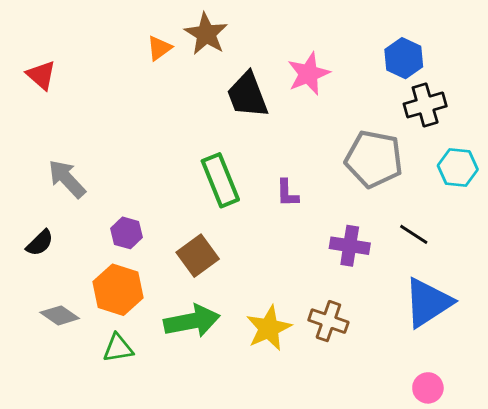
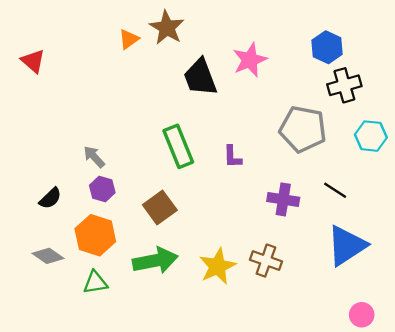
gray arrow: (67, 179) -> (94, 157), moved, size x0.7
black semicircle: (40, 243) -> (50, 198), moved
pink circle: (428, 388) -> (362, 315), moved

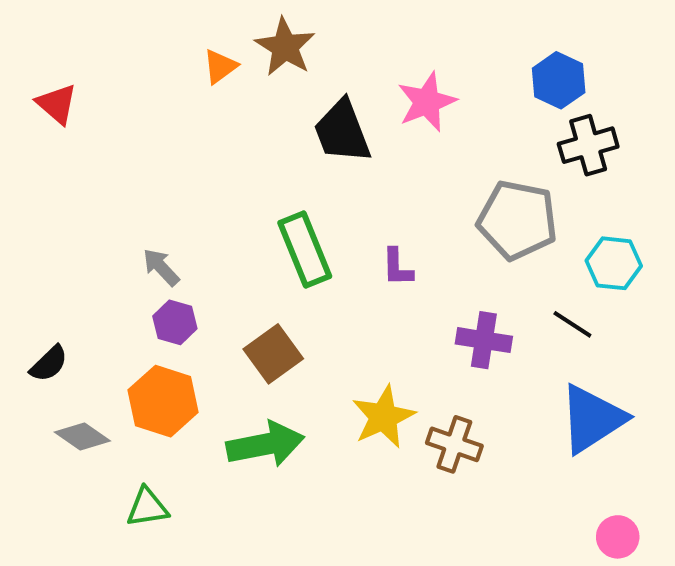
cyan hexagon: (371, 136) -> (614, 263), moved
black semicircle: (50, 198) -> (49, 364), moved
yellow star: (218, 266) -> (383, 417), moved
green triangle: (95, 282) -> (147, 507), moved

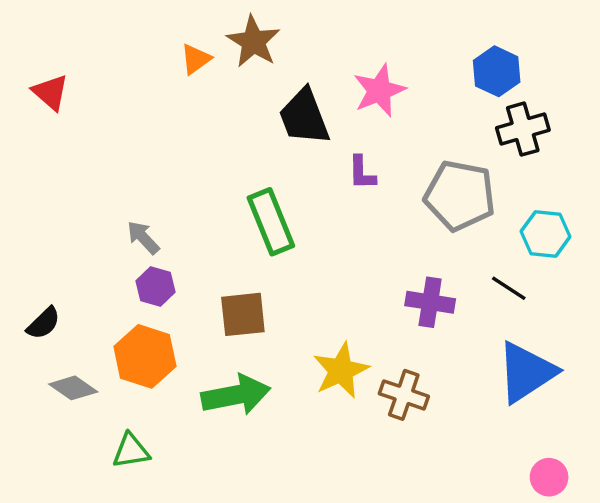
purple L-shape: (397, 267) -> (362, 173), moved
brown square: (273, 354) -> (243, 314), turned 30

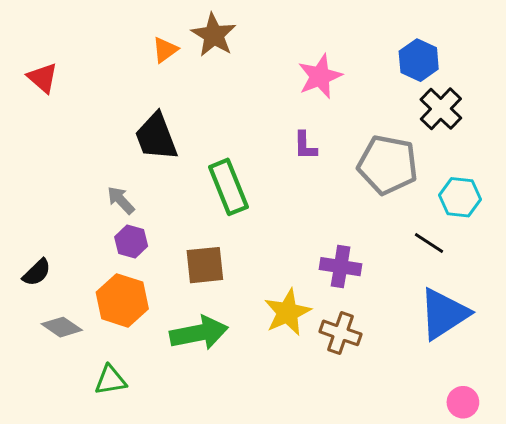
black trapezoid: (304, 117) -> (156, 137), moved
black cross: (523, 129) -> (441, 109), turned -30
purple cross: (430, 302) -> (341, 267), moved

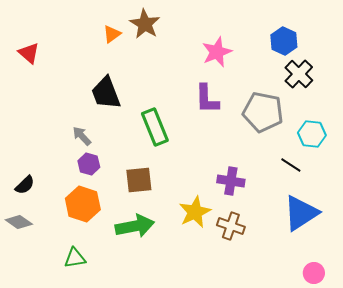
purple L-shape: (305, 146) -> (207, 99), size x1.5
gray diamond: (62, 327) -> (19, 222), moved

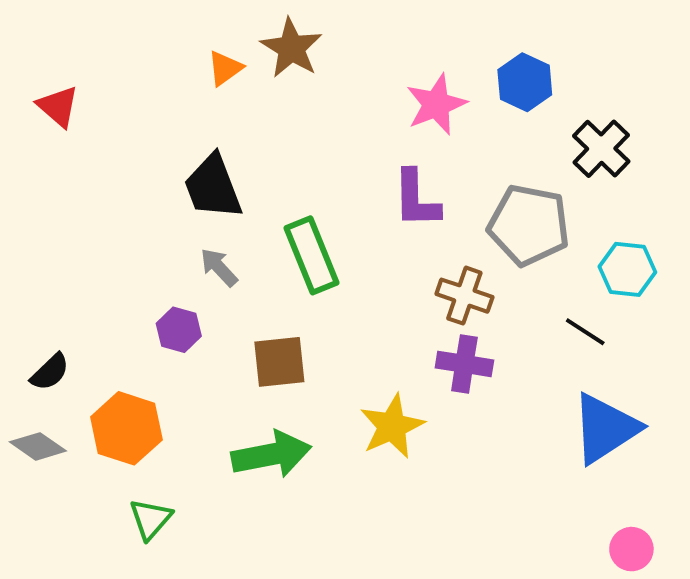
blue hexagon: (284, 41) -> (525, 82), moved
gray arrow: (82, 136) -> (219, 267), moved
orange hexagon: (83, 204) -> (126, 428), moved
brown cross: (231, 226) -> (464, 296), moved
green triangle: (75, 258) -> (151, 519), turned -40

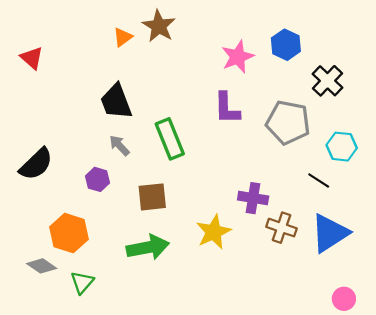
brown cross: (464, 296) -> (281, 228), moved
black semicircle: (50, 372) -> (36, 164), moved, size x1.6
gray diamond: (38, 446) -> (42, 266), moved

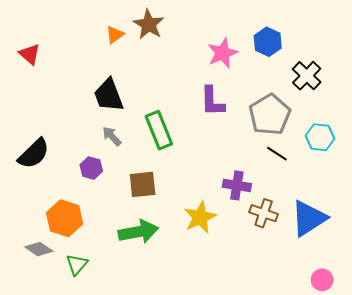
gray pentagon: (288, 122) -> (270, 115), turned 30
black line: (319, 181) -> (277, 154), moved

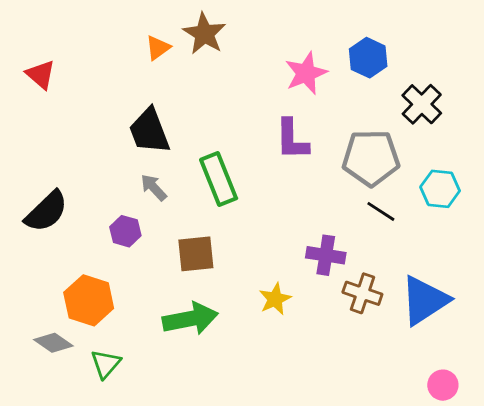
gray pentagon: (270, 115) -> (371, 158), turned 30
yellow star: (200, 217) -> (275, 299), size x0.7

